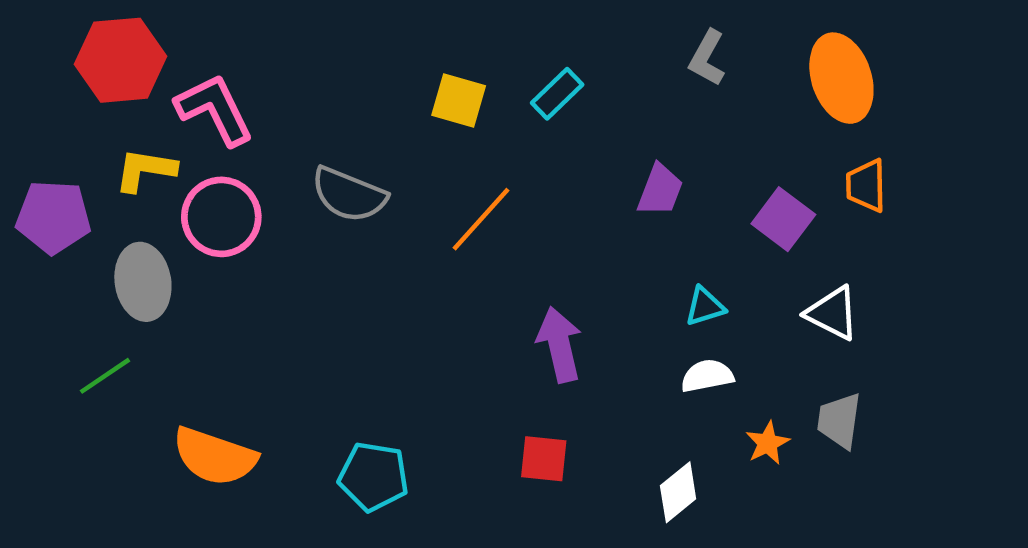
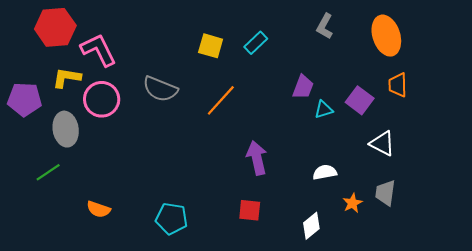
cyan triangle: (705, 306) -> (324, 110), moved
orange semicircle: (215, 456) -> (99, 209), size x0.6

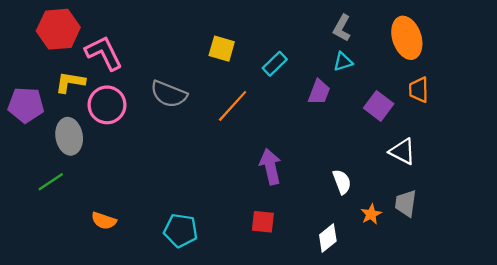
cyan rectangle: (256, 43) -> (275, 64), moved
cyan triangle: (324, 110) -> (343, 62), moved
white semicircle: (325, 172) -> (342, 182), turned 80

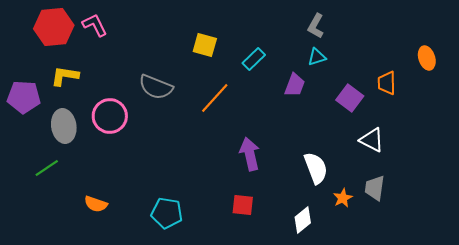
orange ellipse: (407, 38) -> (427, 58), moved, size x0.6
pink L-shape: (104, 53) -> (95, 25), moved, size x0.7
pink circle: (107, 105) -> (110, 116), moved
white semicircle: (342, 182) -> (316, 168), size x1.4

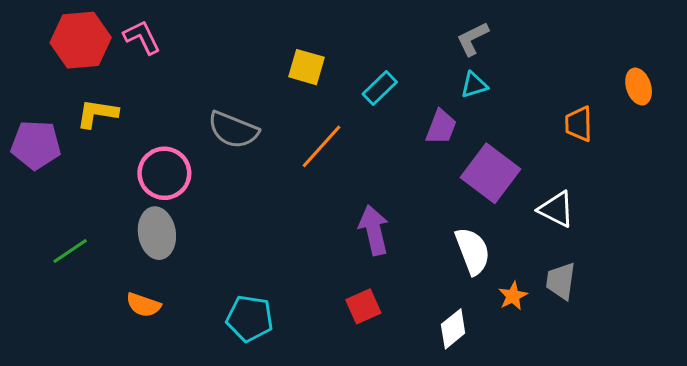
gray L-shape: (316, 26) -> (473, 39), turned 35
purple square: (350, 98) -> (490, 173), moved, size x1.4
gray ellipse: (64, 126) -> (157, 233), moved
red square: (243, 205) -> (363, 306), turned -30

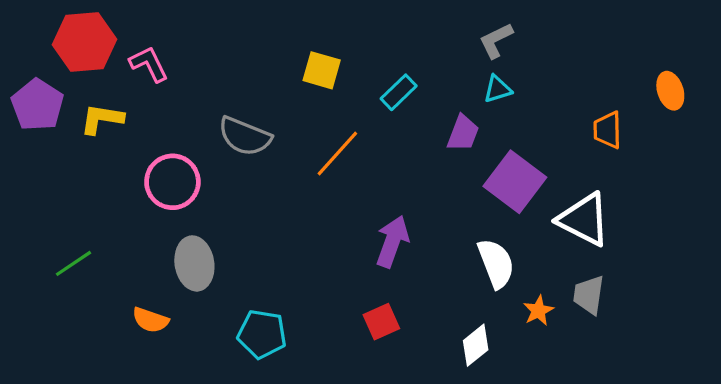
pink L-shape: (142, 37) -> (149, 64), moved
purple pentagon: (36, 145) -> (37, 105), moved, turned 30
white triangle: (556, 209) -> (584, 219), size x1.4
purple arrow: (374, 230) -> (392, 241), turned 33
gray ellipse: (157, 233) -> (194, 263), moved

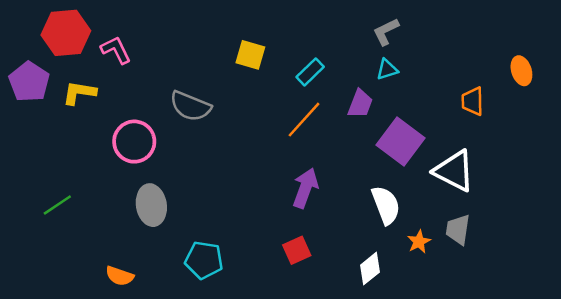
orange line: (337, 154) -> (304, 120), moved
orange semicircle: (150, 320) -> (120, 276), moved

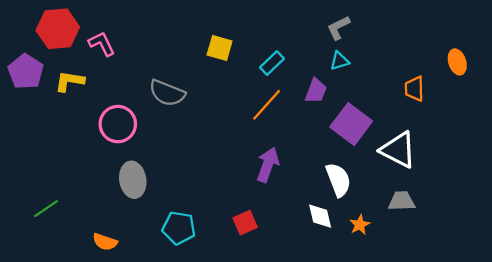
green line: (57, 205) -> (46, 209), moved
gray trapezoid: (458, 230) -> (402, 201), turned 80
orange star: (419, 242) -> (360, 225), moved
red square: (297, 250) -> (245, 223), moved
white diamond: (370, 269) -> (320, 216), moved, turned -64

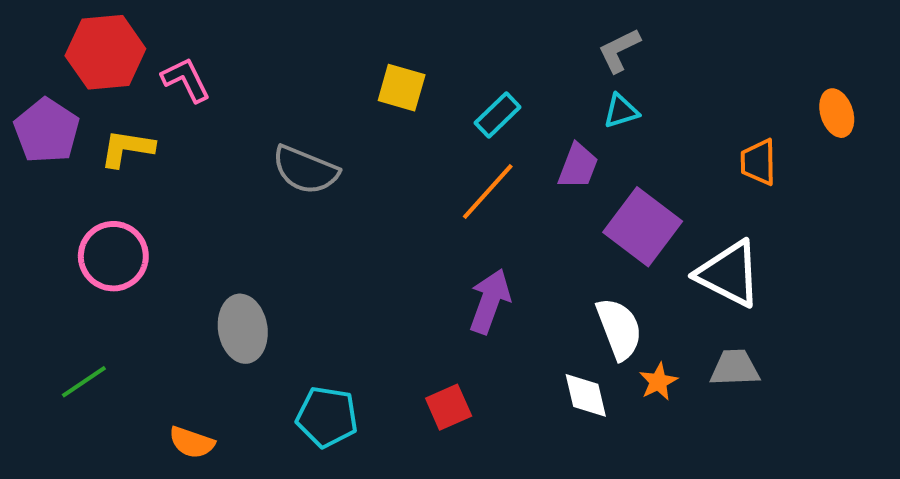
pink circle: (118, 124) -> (113, 256), moved
orange star: (360, 225) -> (658, 382), moved

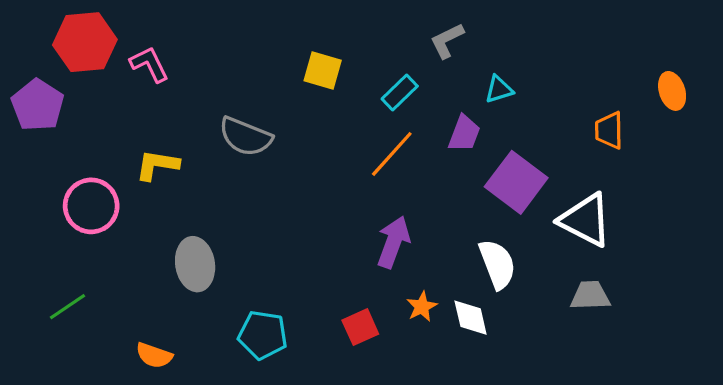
gray L-shape: (619, 50) -> (447, 41), moved
yellow L-shape: (127, 148) -> (157, 165), moved
orange star: (658, 382) -> (422, 307), moved

